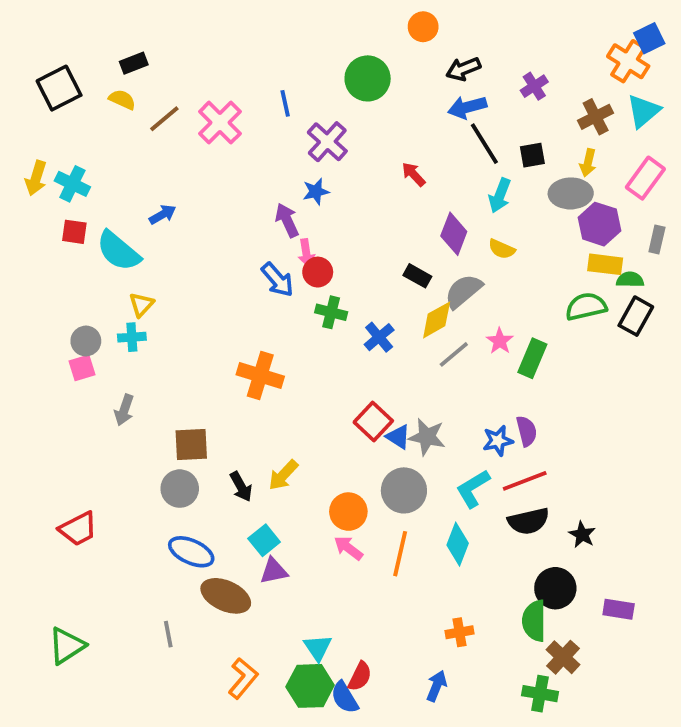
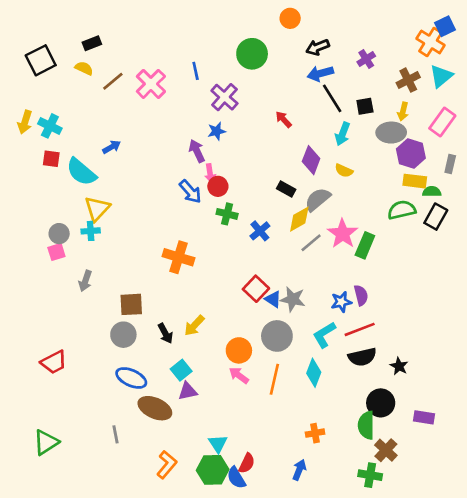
yellow triangle: (141, 305) -> (97, 209), size x1.5
pink star: (500, 341) -> (343, 234), size x1.6

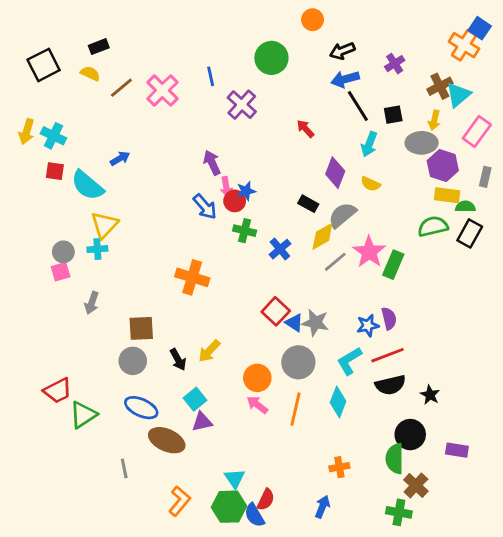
blue square: (445, 26) -> (480, 28), turned -30
cyan triangle: (441, 76) -> (458, 95), moved
blue star: (217, 131) -> (246, 191), moved
green triangle: (46, 442) -> (83, 415), moved

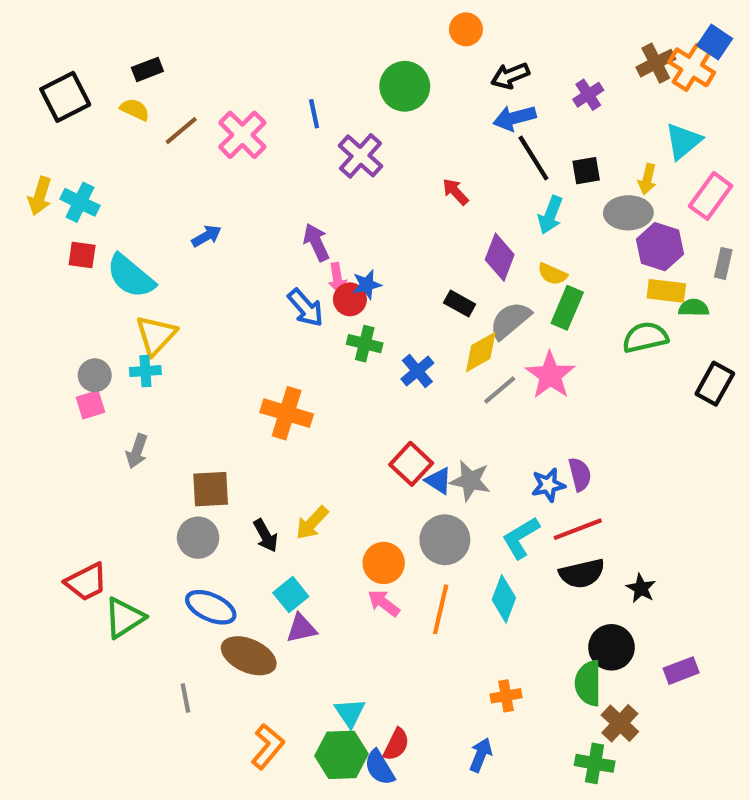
brown cross: (440, 86) -> (656, 63), moved
blue arrow: (120, 158) -> (206, 236), moved
black rectangle: (470, 233) -> (715, 384), moved
green rectangle: (393, 265) -> (567, 308), moved
purple rectangle: (457, 450) -> (681, 671), turned -30

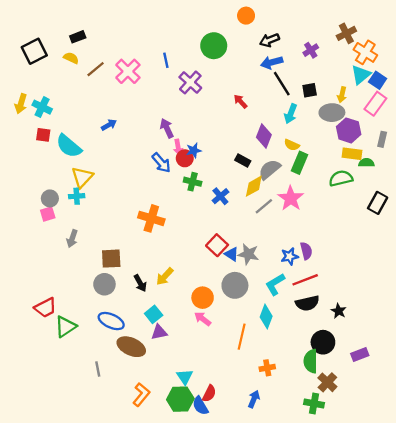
blue square: (715, 42) -> (378, 80), moved
orange cross: (692, 67) -> (365, 52), moved
orange line: (441, 609) -> (242, 337), moved

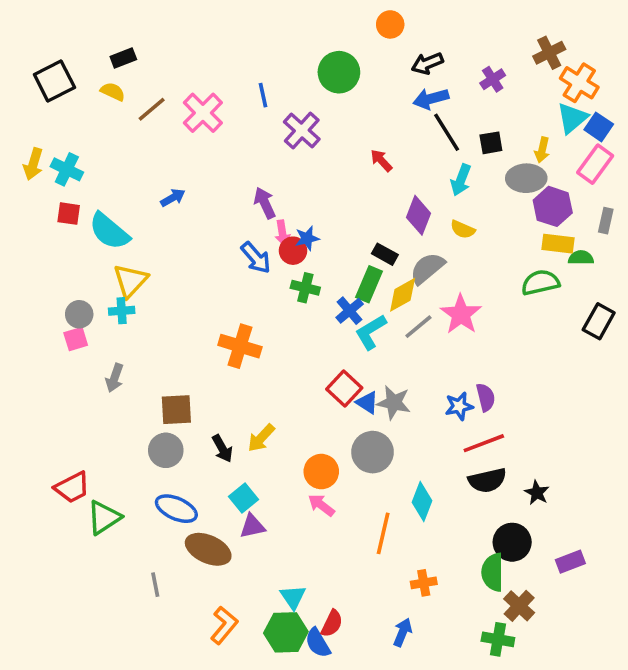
green rectangle: (300, 163) -> (369, 284), moved
cyan L-shape: (275, 284) -> (371, 332), moved

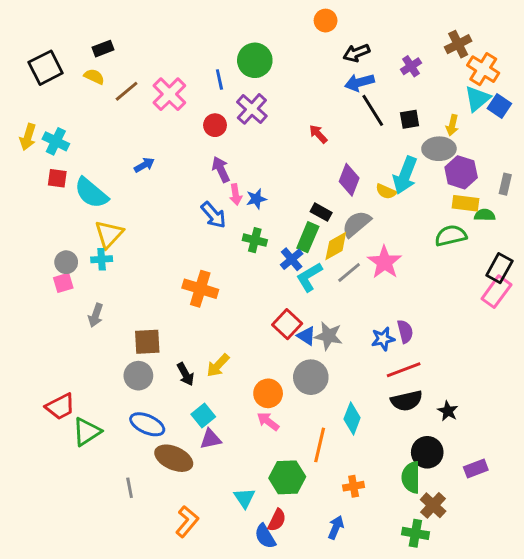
green circle: (339, 72) -> (255, 60), moved
pink rectangle: (595, 164) -> (496, 292), moved
cyan arrow: (461, 180) -> (405, 175), moved, size x1.4
red circle: (293, 251) -> (215, 125), moved
green hexagon: (286, 632) -> (287, 477), moved

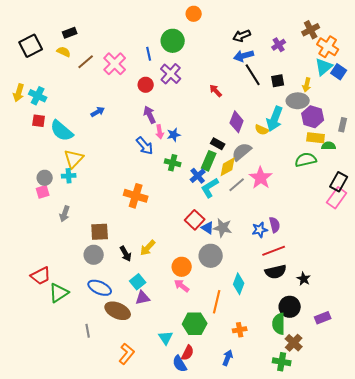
orange circle: (326, 21) -> (194, 14), moved

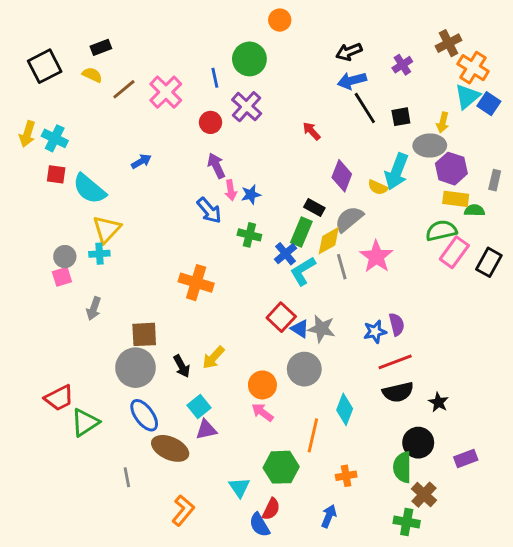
gray line: (237, 185) -> (342, 267), turned -66
pink rectangle: (337, 198) -> (454, 252), moved
gray circle: (94, 255) -> (135, 368), size x1.4
blue ellipse: (100, 288) -> (144, 415), turned 30

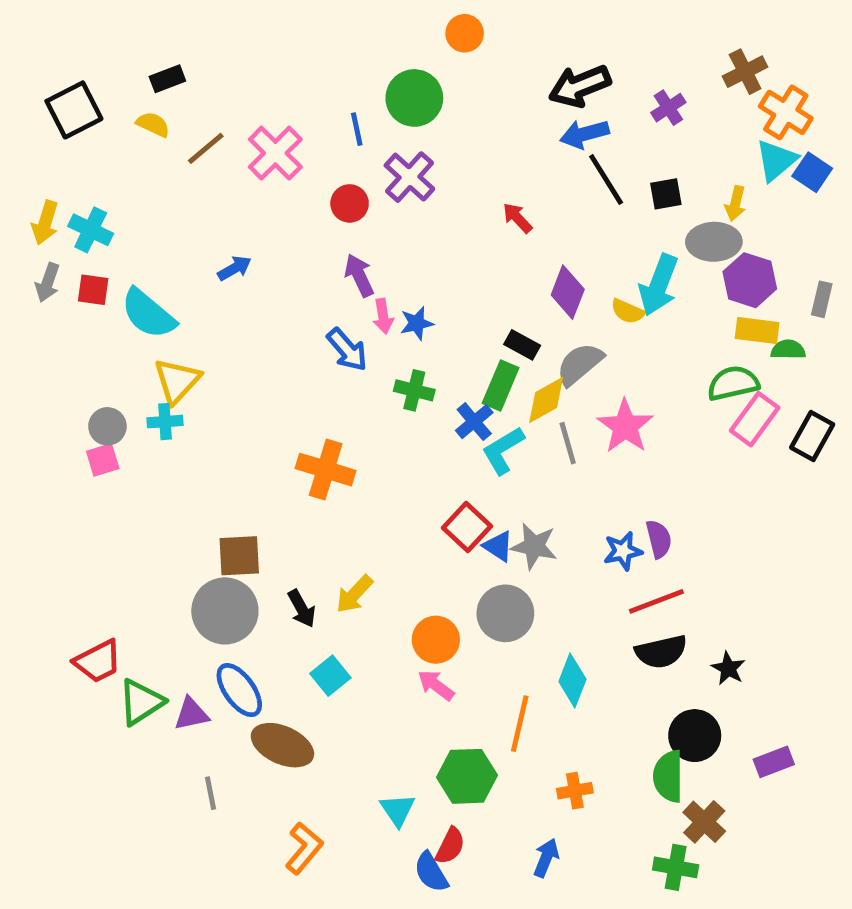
black arrow: (349, 52) -> (580, 86), size x1.4
gray arrow: (94, 308) -> (48, 283), moved
purple triangle: (206, 430) -> (191, 714), moved

